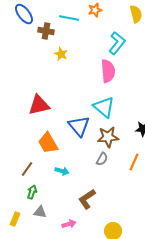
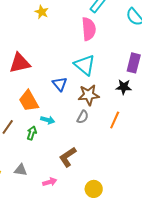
blue triangle: (79, 126) -> (60, 84), size x0.7
cyan arrow: (62, 171) -> (48, 120), moved
green arrow: (32, 192) -> (32, 133), moved

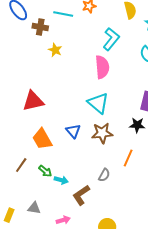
blue triangle: (60, 84) -> (73, 131), moved
gray semicircle: (83, 117) -> (104, 175), moved
cyan arrow: (48, 120) -> (61, 180), moved
green arrow: (32, 133) -> (45, 171), turned 112

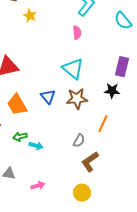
pink semicircle: (102, 67) -> (77, 33), size x0.6
green arrow: (45, 171) -> (20, 137), turned 128
brown L-shape: (81, 195) -> (90, 162), moved

